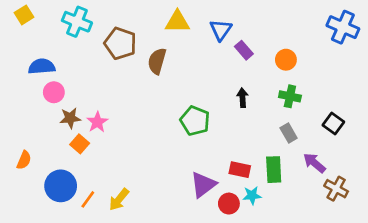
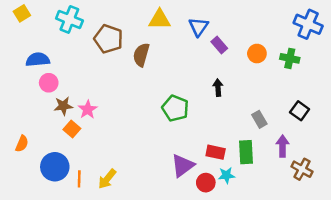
green cross: (290, 96) -> (290, 58), moved
purple arrow: (314, 163) -> (283, 146), turned 50
orange line: (88, 199) -> (79, 179), turned -35

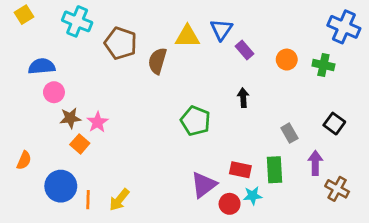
yellow triangle: (160, 19) -> (187, 36), moved

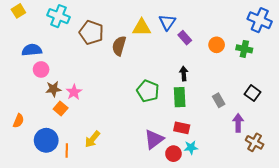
green rectangle: (274, 170) -> (180, 97), moved
yellow arrow: (119, 200) -> (92, 139), moved

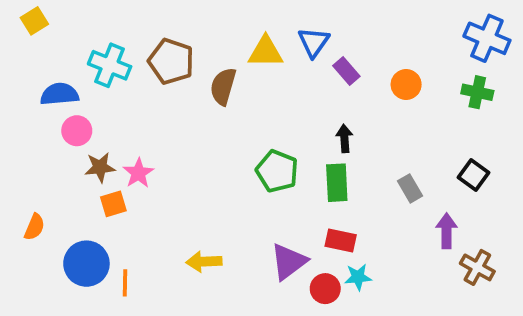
cyan cross: (59, 16) -> (110, 65), moved
green cross: (244, 49) -> (477, 92), moved
orange square: (61, 108) -> (113, 204), turned 32
yellow arrow: (92, 139) -> (204, 262), moved, turned 48

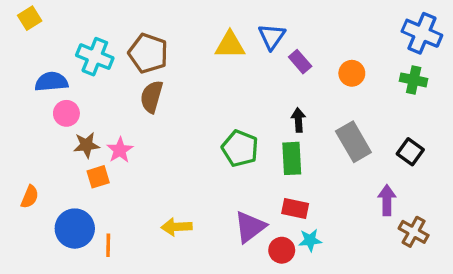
brown semicircle: (223, 86) -> (152, 97), moved
gray rectangle: (410, 188) -> (353, 142), moved, size x1.6

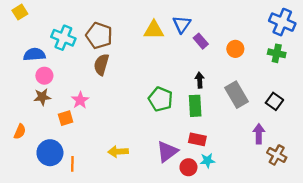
brown star: (86, 145) -> (42, 97), moved

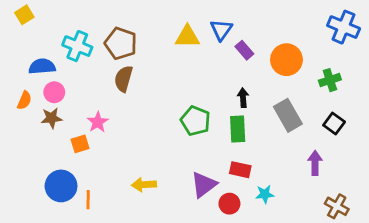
orange circle: (235, 49) -> (286, 60), size x1.5
green cross: (277, 53) -> (330, 80), moved, turned -30
orange semicircle: (20, 132) -> (24, 100), moved
brown cross: (277, 155) -> (337, 206), moved
cyan star: (207, 161) -> (265, 194), moved

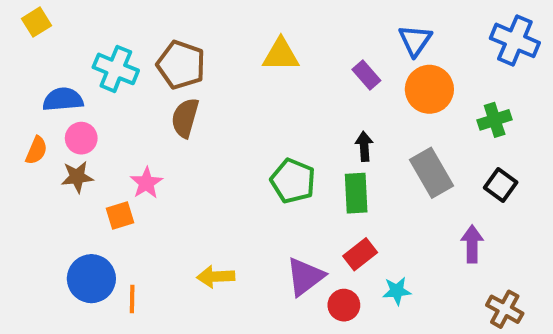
blue triangle: (221, 30) -> (415, 40), moved
red rectangle: (240, 170) -> (360, 254), turned -50

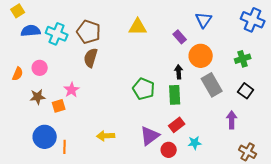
orange circle: (429, 89) -> (201, 56), moved
blue semicircle: (63, 99) -> (31, 31), moved
brown star: (77, 177) -> (38, 97), moved

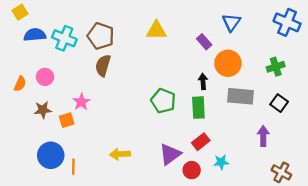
gray rectangle: (212, 85) -> (240, 96), turned -55

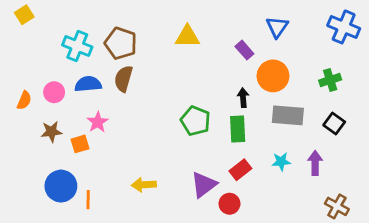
blue semicircle: (35, 35) -> (88, 84), moved
cyan star: (221, 162) -> (281, 162), moved

